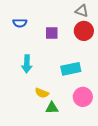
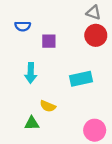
purple square: (52, 33) -> (49, 41), moved
pink circle: (83, 97) -> (95, 130), moved
green triangle: (52, 108) -> (32, 123), moved

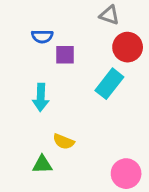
gray triangle: (94, 12) -> (109, 15), moved
blue semicircle: (23, 26) -> (42, 36), moved
cyan rectangle: (81, 79) -> (109, 84), moved, turned -40

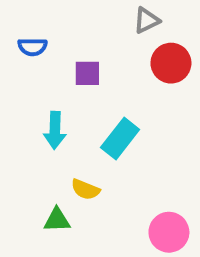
gray triangle: (109, 15) -> (147, 20), turned -45
blue semicircle: (42, 36) -> (32, 47), moved
cyan rectangle: (109, 84) -> (120, 139), moved

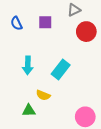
blue semicircle: (32, 47) -> (16, 23), turned 64
purple square: (87, 73) -> (45, 22), moved

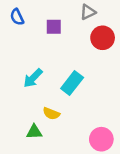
blue semicircle: (16, 23) -> (17, 17), moved
cyan arrow: (28, 65) -> (33, 78), turned 42

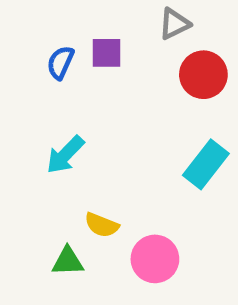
blue semicircle: (17, 17) -> (60, 63), moved, turned 49
cyan rectangle: (72, 83) -> (206, 164), moved
pink circle: (101, 139) -> (155, 259), moved

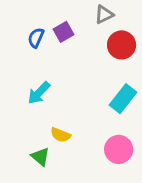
purple square: (106, 53) -> (64, 32), turned -30
pink circle: (155, 259) -> (119, 149), moved
green triangle: (68, 261) -> (40, 157), turned 42

